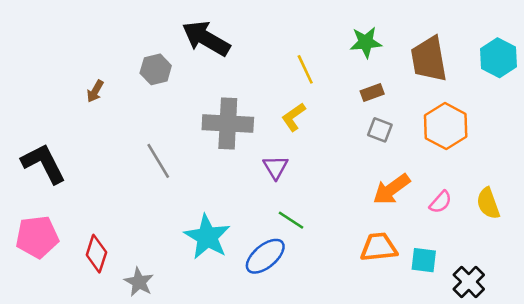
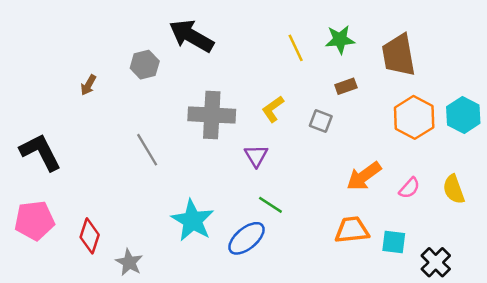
cyan hexagon: (498, 58) -> (463, 115), moved
yellow line: (305, 69) -> (296, 48), moved
gray square: (380, 130) -> (321, 121), moved

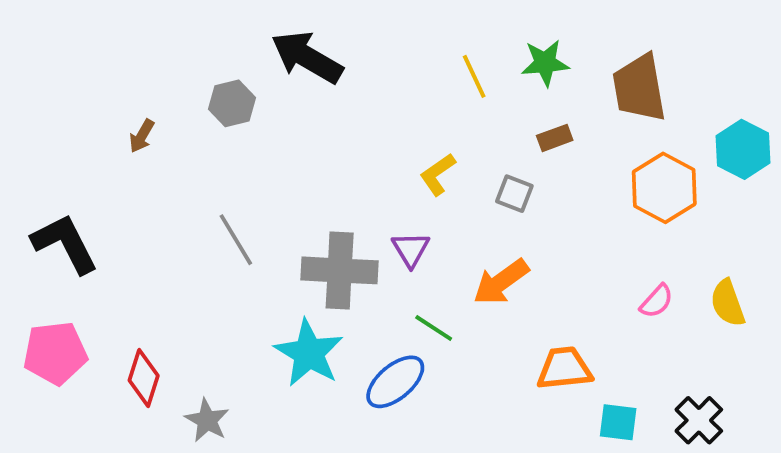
gray cross: (212, 115) -> (340, 270), moved
cyan hexagon: (463, 115) -> (743, 149), moved
orange arrow: (364, 176) -> (501, 282), moved
cyan square: (394, 242) -> (618, 422), moved

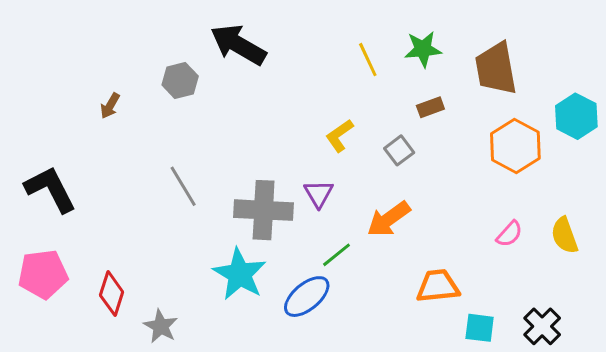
gray square: (514, 194) -> (399, 150), turned 32
green line: (434, 328) -> (337, 255), turned -72

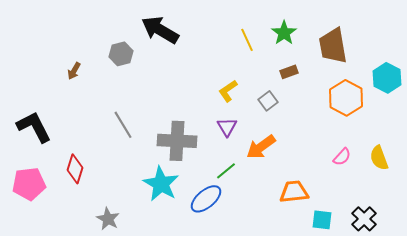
green star: (423, 49) -> (284, 33), turned -30
purple triangle: (319, 194) -> (227, 127), moved
red diamond: (112, 294) -> (75, 169), moved

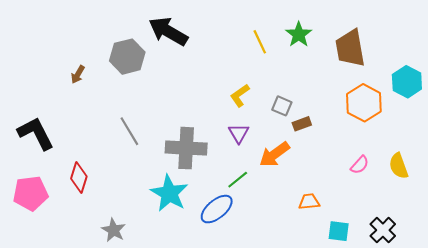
gray hexagon: (121, 54) -> (127, 57), size x1.4
brown rectangle: (289, 72) -> (302, 124), moved
gray square: (268, 101) -> (282, 106), turned -30
orange trapezoid: (294, 192) -> (309, 202), size x0.7

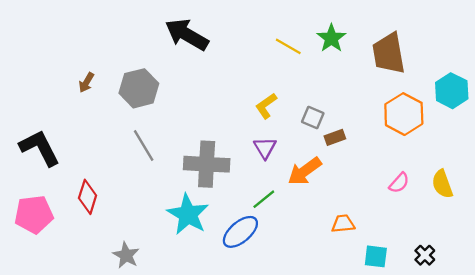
yellow line: (260, 42) -> (288, 46), turned -35
gray hexagon: (127, 57) -> (139, 88), moved
black cross: (383, 230) -> (425, 255), size x0.7

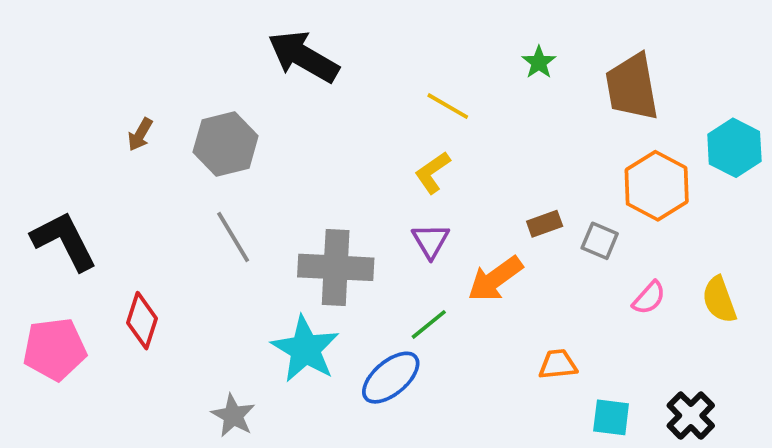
green star: (331, 38) -> (539, 62), size x0.7
yellow line: (288, 46) -> (448, 106), moved
gray square: (313, 118) -> (600, 241), moved
gray star: (126, 255) -> (233, 416), moved
black cross: (425, 255) -> (691, 416), size x1.4

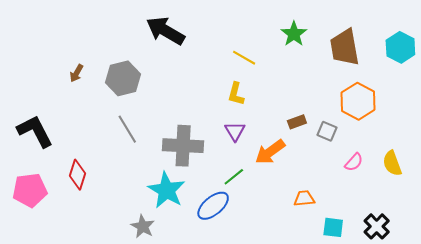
green star: (539, 62) -> (294, 34), size x1.4
cyan hexagon: (734, 148) -> (400, 47), moved
yellow L-shape: (433, 172) -> (236, 94), turned -40
gray star: (233, 416) -> (143, 226), moved

